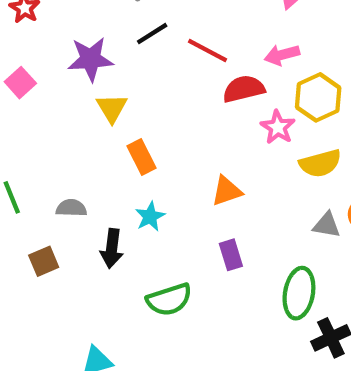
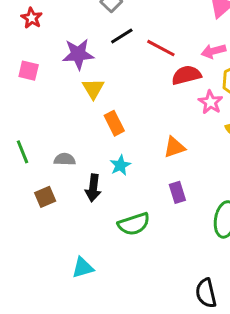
pink square: (20, 83) -> (29, 71), turned -35

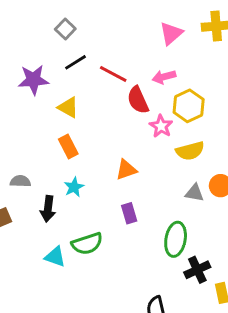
red semicircle: (186, 75) -> (138, 100), turned -100
yellow triangle: (93, 89) -> (68, 107), moved, turned -30
cyan triangle: (83, 268) -> (55, 257), moved, turned 35

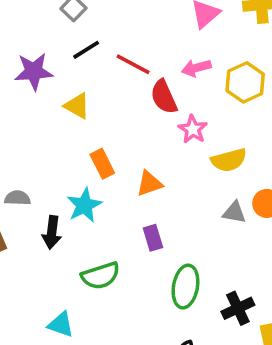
yellow hexagon: (189, 106) -> (245, 82), moved
orange rectangle: (68, 146) -> (102, 164), moved
cyan star: (74, 187) -> (84, 205), size x1.4
green ellipse: (176, 239) -> (185, 287), moved
cyan triangle: (55, 257) -> (61, 324), moved

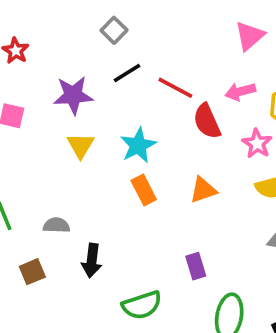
yellow triangle: (77, 106) -> (81, 145), moved, turned 32
pink star: (193, 129) -> (257, 144), moved
orange triangle: (149, 184) -> (203, 190), moved
cyan star: (84, 205) -> (138, 145), moved

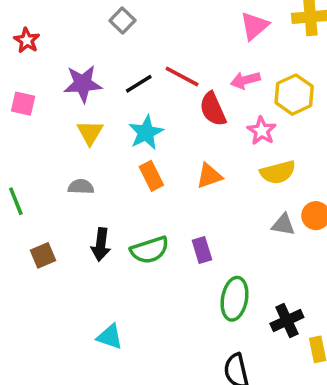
black line: (127, 73) -> (139, 84), moved
gray semicircle: (56, 225) -> (81, 187), moved
green semicircle: (142, 305) -> (150, 250), moved

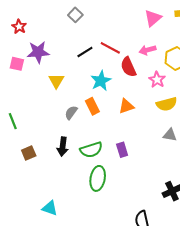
purple star: (83, 84) -> (38, 52), moved
cyan star: (146, 133) -> (101, 81), moved
gray semicircle: (81, 187) -> (71, 113), moved, turned -56
green ellipse: (234, 299) -> (98, 178), moved
cyan triangle: (110, 337) -> (50, 208), moved

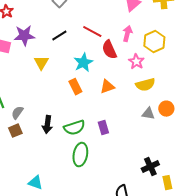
pink arrow: (148, 50) -> (127, 34), turned 119
black line: (85, 52) -> (59, 36), moved
gray semicircle: (71, 113) -> (17, 113), moved

